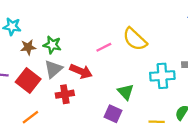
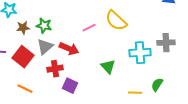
purple square: (113, 114) -> (70, 86), moved
orange line: (30, 117) -> (25, 89), turned 63

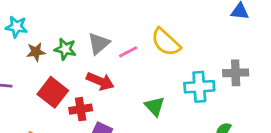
gray triangle: (45, 47) -> (99, 43), moved
red square: (23, 57) -> (53, 92), moved

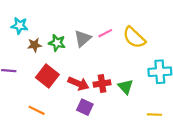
pink line: (128, 52) -> (105, 33), moved
red arrow: (100, 81) -> (78, 84), moved
red cross: (81, 109) -> (102, 84), moved

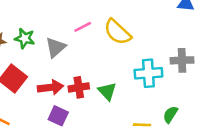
gray triangle: (83, 39) -> (56, 47), moved
red arrow: (78, 84) -> (50, 87), turned -30

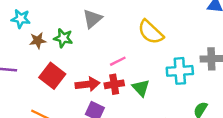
pink line: (83, 27) -> (118, 61), moved
gray triangle: (56, 47) -> (92, 19), moved

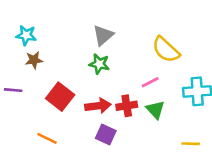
green star: (63, 38) -> (99, 64), moved
brown star: (38, 41) -> (34, 60), moved
pink line: (118, 61) -> (150, 82), moved

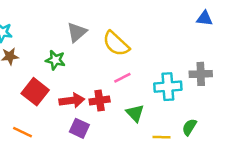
yellow semicircle: (166, 50) -> (116, 44), moved
green star: (99, 64) -> (55, 60), moved
green triangle: (155, 110) -> (135, 113), moved

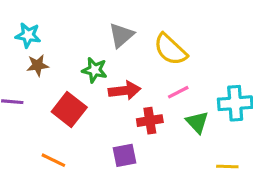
red arrow: (72, 101) -> (125, 91), moved
green triangle: (135, 113) -> (197, 122), moved
purple square: (79, 128) -> (125, 155), turned -36

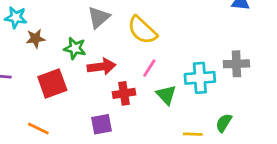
brown star: (38, 65) -> (35, 39), moved
pink line: (178, 92) -> (149, 68), turned -30
red square: (69, 110) -> (52, 83), turned 32

